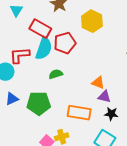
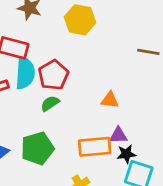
red pentagon: (65, 43) -> (53, 75), moved
purple triangle: (104, 97) -> (118, 135), moved
black star: (111, 114) -> (126, 154), moved

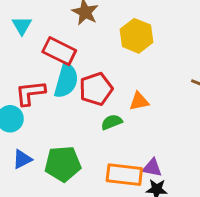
orange triangle: (110, 100) -> (139, 101), moved, turned -30
green semicircle: (50, 103) -> (112, 122), moved

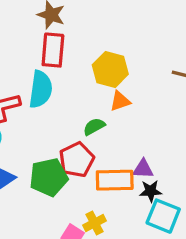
yellow hexagon: (137, 36) -> (110, 69), moved
red rectangle: (59, 51) -> (53, 50), moved, turned 76
red pentagon: (96, 89) -> (77, 160), moved

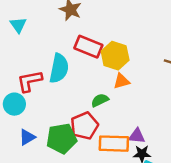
red rectangle: (53, 50) -> (88, 47), moved, turned -76

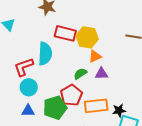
cyan circle: (14, 104) -> (29, 87), moved
purple triangle: (137, 136) -> (102, 74), moved
blue triangle: (27, 137) -> (28, 111), turned 40

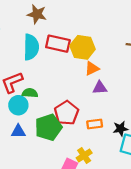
cyan semicircle: (45, 54) -> (31, 47), moved
green semicircle: (80, 74) -> (30, 93), moved, turned 40
orange rectangle: (96, 106) -> (95, 124), size x0.6

